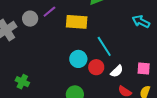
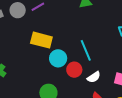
yellow rectangle: (77, 22) -> (41, 40), moved

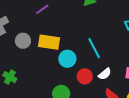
gray circle: (18, 10) -> (23, 41), moved
red circle: (74, 70) -> (85, 76), moved

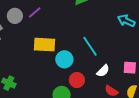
gray circle: (23, 41) -> (15, 16), moved
red circle: (85, 76) -> (77, 80), moved

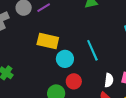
white semicircle: (103, 71) -> (109, 80), moved, turned -48

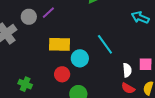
red circle: (74, 81) -> (62, 74), moved

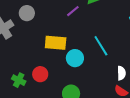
purple line: (48, 13) -> (73, 11), moved
red circle: (62, 74) -> (40, 74), moved

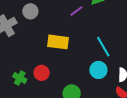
cyan circle: (75, 58) -> (98, 70), moved

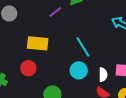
red circle: (42, 73) -> (28, 68), moved

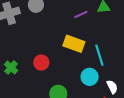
yellow rectangle: (38, 43) -> (74, 44), moved
white semicircle: (103, 75) -> (112, 87), turned -40

